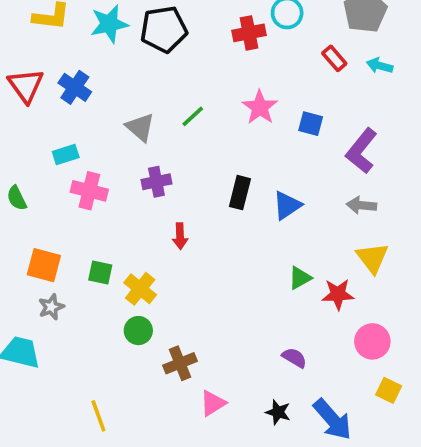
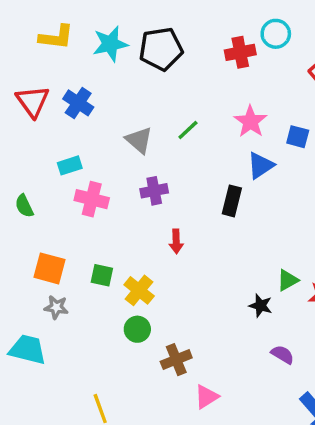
blue triangle: (287, 205) -> (261, 165), moved
gray star: (51, 307) -> (56, 307), turned 30
black star: (278, 412) -> (261, 306), moved

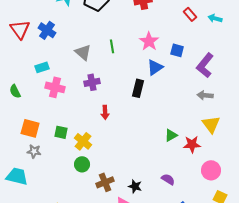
green line: (188, 130) -> (112, 46), turned -56
black star: (261, 306) -> (135, 186), moved

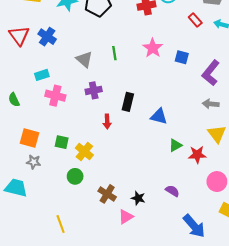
blue triangle: (155, 67) -> (159, 116), moved, turned 48
black rectangle: (138, 88) -> (128, 102), moved
green circle: (82, 164) -> (75, 176), moved
brown cross: (105, 182) -> (107, 194), turned -36

